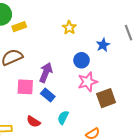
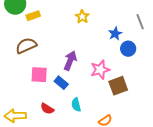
blue circle: (81, 60) -> (128, 49), moved
purple arrow: (46, 73) -> (70, 61), moved
cyan semicircle: (63, 118) -> (76, 105), turned -40

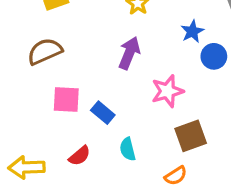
purple arrow: (70, 61) -> (129, 53), moved
brown square: (118, 86) -> (191, 136), moved
red semicircle: (47, 109) -> (80, 156), turned -72

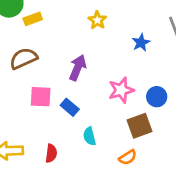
purple arrow: (129, 53) -> (78, 68), moved
blue circle: (214, 56) -> (157, 97), moved
red semicircle: (80, 156) -> (51, 153), moved, turned -42

